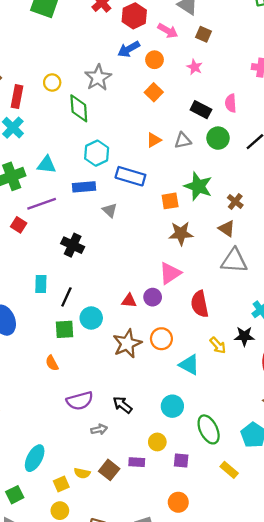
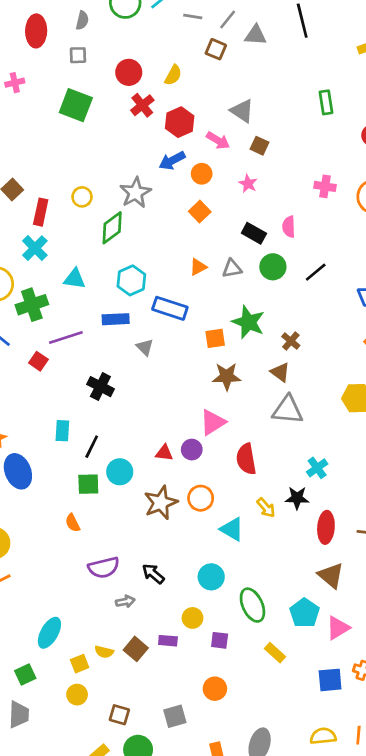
green diamond: (79, 108) -> (112, 228), turned 56
cyan triangle: (47, 165) -> (75, 279), moved

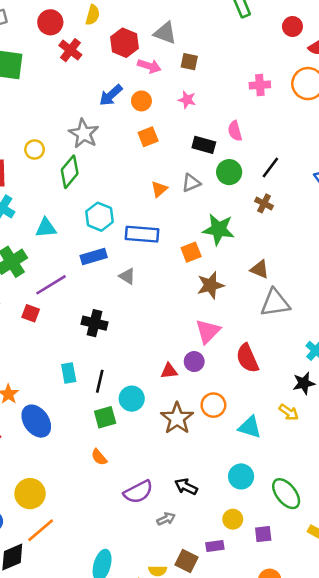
red hexagon: (180, 122) -> (124, 43), moved
orange square: (200, 212) -> (148, 137), turned 36
brown cross: (291, 341) -> (264, 203), moved
yellow arrow: (266, 508) -> (289, 412), moved

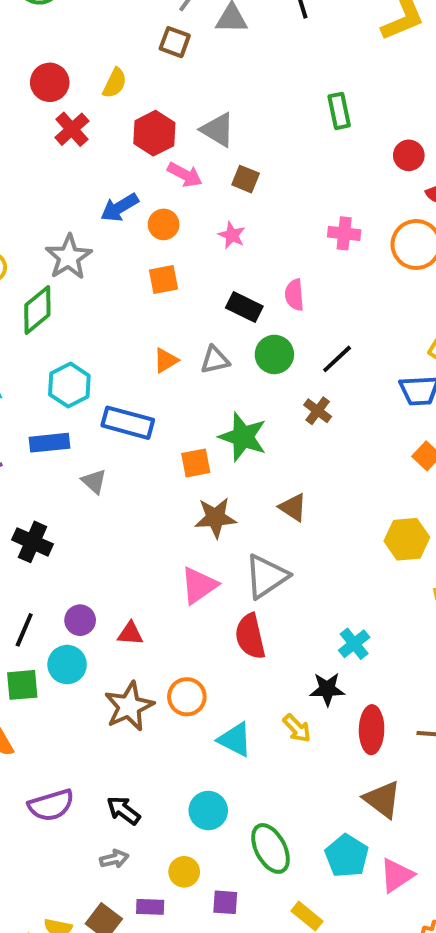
gray triangle: (275, 303) -> (266, 576), moved, turned -36
purple circle: (194, 362) -> (80, 620), moved
gray arrow: (166, 519) -> (114, 859), moved

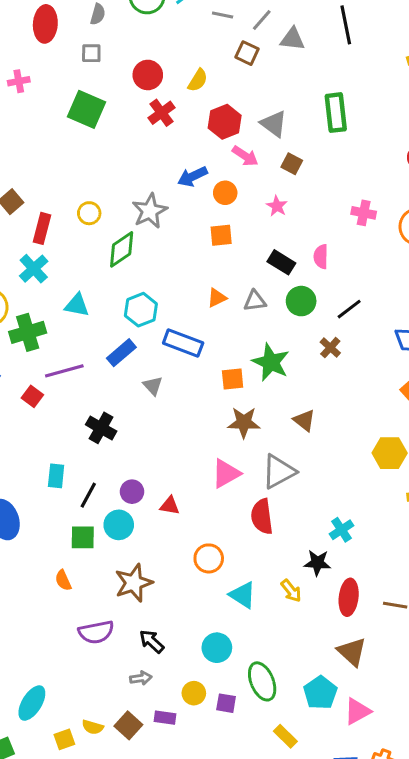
green rectangle: (339, 111) -> (336, 113), moved, size x1.4
blue rectangle: (49, 443) -> (121, 353), turned -40
brown star: (129, 706) -> (134, 583), moved
purple square: (225, 902) -> (226, 703), moved

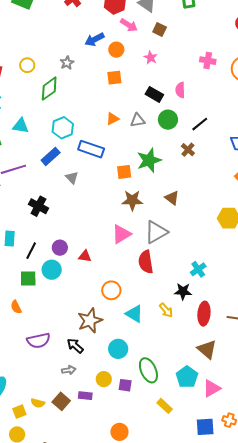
gray star: (150, 211) -> (67, 63), size x0.6
green star: (271, 362) -> (149, 160), turned 30
brown star: (134, 583) -> (90, 321), moved

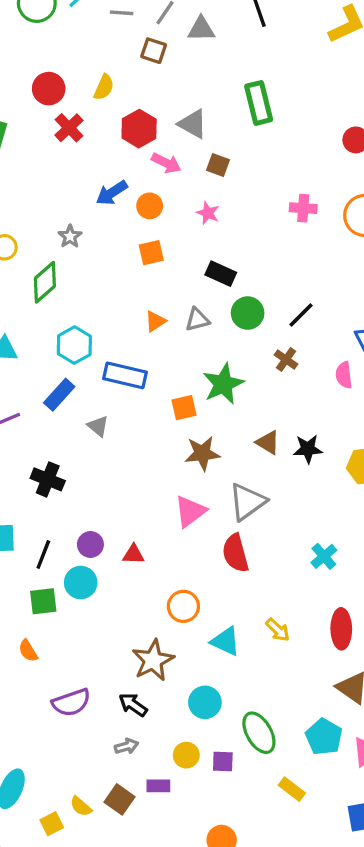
pink semicircle: (180, 90) -> (344, 375), moved
black star: (183, 291) -> (308, 449), moved
yellow semicircle: (38, 403) -> (81, 806), turned 32

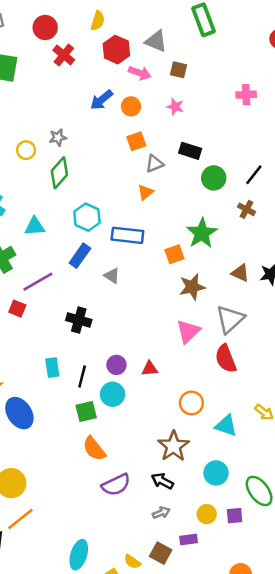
yellow semicircle: (104, 87) -> (98, 21), moved
gray star: (70, 236) -> (58, 137), moved, turned 30
gray triangle: (197, 320) -> (155, 164), moved
orange semicircle: (28, 651) -> (94, 449), moved, size x1.5

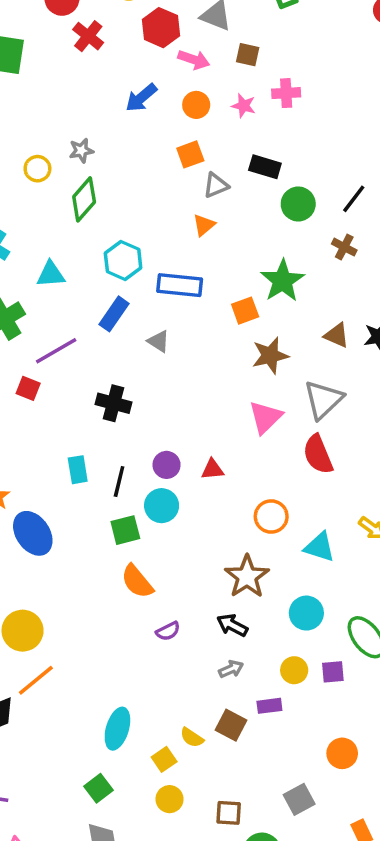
pink cross: (246, 95) -> (286, 93), moved
orange circle: (131, 106) -> (196, 105), moved
purple semicircle: (116, 485) -> (168, 631), size x0.6

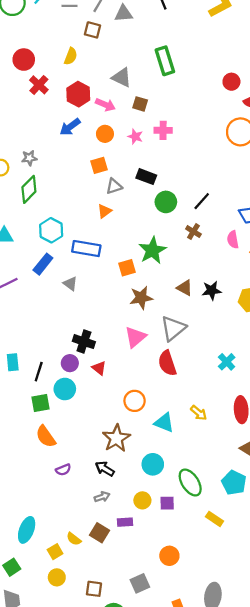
red hexagon: (161, 28) -> (78, 94), moved
black cross: (114, 403) -> (84, 342), moved
red triangle: (212, 469) -> (99, 368), turned 40

